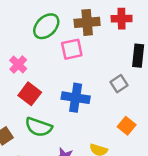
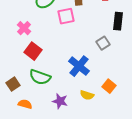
blue cross: (76, 98) -> (79, 66), moved, turned 30
orange square: (127, 126) -> (109, 86), moved

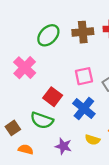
pink square: (66, 16) -> (84, 76), moved
pink cross: (24, 28) -> (25, 68), size x1.5
red square: (33, 51) -> (53, 97), moved

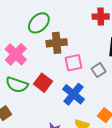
brown cross: (83, 32) -> (57, 43), moved
green semicircle: (42, 120) -> (17, 85), moved

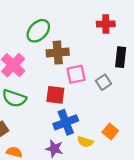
red square: (43, 83) -> (55, 95), moved, turned -30
blue cross: (73, 94) -> (66, 122), moved, turned 30

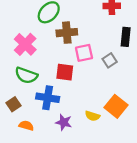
blue cross: (66, 122) -> (48, 98), moved, turned 30
orange square: (110, 131) -> (116, 106), size x1.5

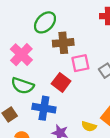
red square: (65, 72) -> (61, 82), turned 30

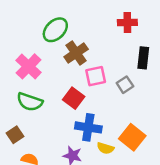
brown cross: (63, 43) -> (76, 53), turned -30
blue cross: (44, 108) -> (88, 127), moved

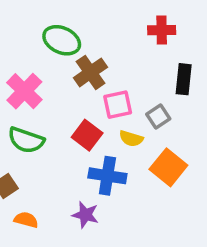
green ellipse: (55, 30) -> (62, 40), turned 70
orange square: (132, 137) -> (168, 167), moved
yellow semicircle: (105, 148) -> (131, 139), moved

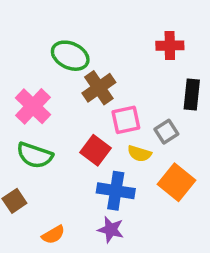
purple star: (85, 215) -> (111, 230), moved
orange semicircle: (26, 220) -> (53, 235), moved, turned 135

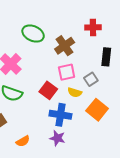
brown cross: (99, 88) -> (65, 46), moved

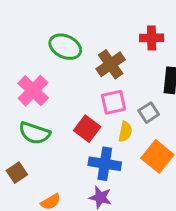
yellow semicircle: (75, 92) -> (125, 132), turned -96

